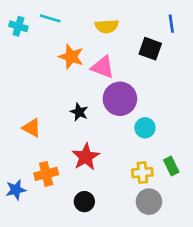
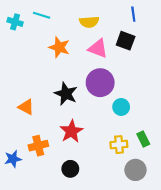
blue line: (171, 24) -> (133, 14), moved
pink triangle: (103, 67) -> (98, 48), moved
black star: (79, 112) -> (66, 94), size x1.5
gray circle: (149, 202) -> (135, 170), moved

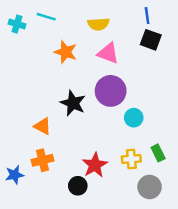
black square: (126, 41) -> (151, 40), moved
orange triangle: (26, 107) -> (43, 126), moved
red star: (71, 131) -> (95, 165), moved

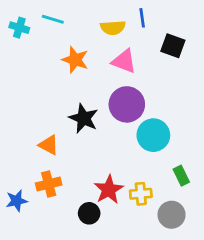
blue line: (147, 16) -> (142, 18), moved
cyan circle: (134, 118) -> (153, 135), size x1.5
yellow cross: (131, 159) -> (141, 194), moved

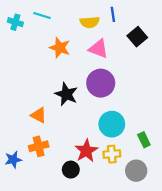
black square: (173, 46) -> (137, 37), turned 30
cyan circle: (153, 135) -> (112, 124), moved

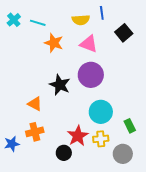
cyan line: (42, 16) -> (38, 23), moved
cyan cross: (15, 22) -> (14, 20), turned 32

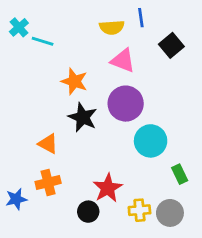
cyan line: (38, 23) -> (43, 41), moved
orange star: (54, 43) -> (74, 81), moved
cyan circle: (101, 112) -> (151, 141), moved
yellow cross: (101, 139) -> (139, 210), moved

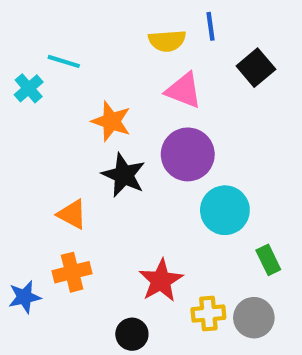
cyan cross: (19, 27) -> (29, 88), moved
black circle: (88, 212) -> (132, 334), moved

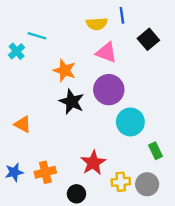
orange triangle: (72, 214) -> (23, 124), moved
orange cross: (72, 272) -> (45, 172), moved

